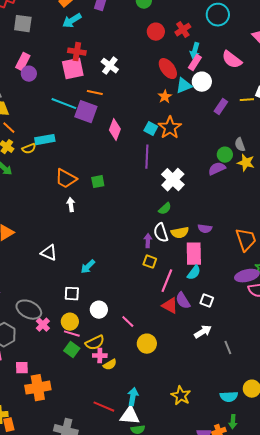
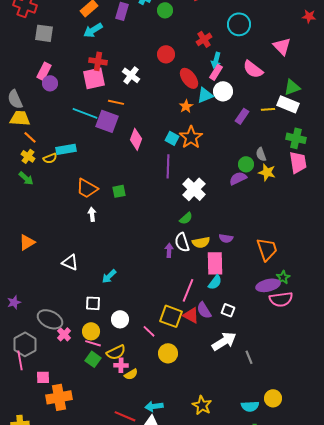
red circle: (156, 32) -> (166, 54), moved
yellow square: (150, 262) -> (171, 316), moved, size x1.6
white arrow: (203, 332) -> (224, 341), size x1.4
cyan arrow: (133, 397) -> (154, 406), turned -108

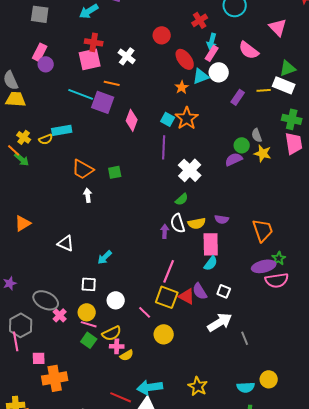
orange line: (30, 137) -> (14, 150), moved
pink line: (188, 290) -> (169, 271), moved
cyan arrow: (154, 406) -> (150, 387), size x1.4

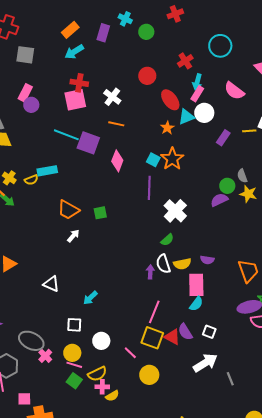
orange line: (112, 83) -> (116, 124), moved
white arrow: (88, 195) -> (73, 236), turned 48

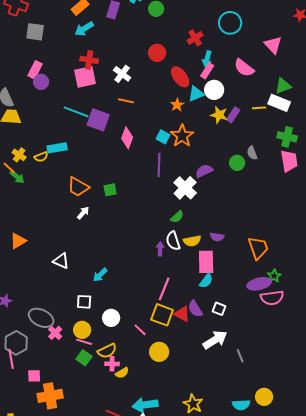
yellow star: (248, 194) -> (219, 115), moved
purple semicircle: (219, 200) -> (204, 171), moved

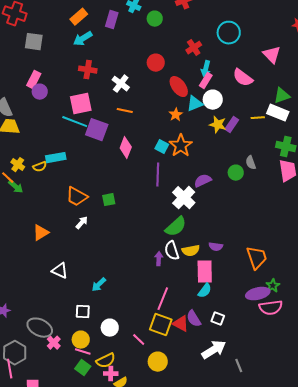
pink square: (85, 77) -> (81, 104), moved
green semicircle: (177, 217) -> (176, 227), size x1.6
orange triangle: (18, 241) -> (41, 233), moved

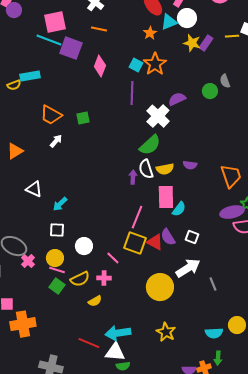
pink rectangle: (205, 272) -> (166, 197), moved
cyan arrow: (99, 285) -> (60, 204), moved
yellow circle: (158, 362) -> (160, 287), moved, size x1.4
pink cross: (111, 374) -> (104, 278), moved

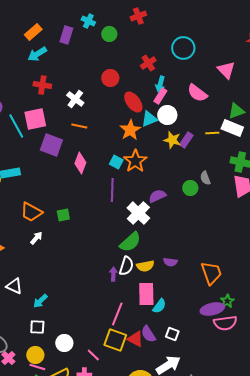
orange star: (150, 33) -> (130, 130), size x1.5
cyan line: (49, 40) -> (16, 126), moved, turned 40
white semicircle: (146, 169) -> (126, 266), turned -144

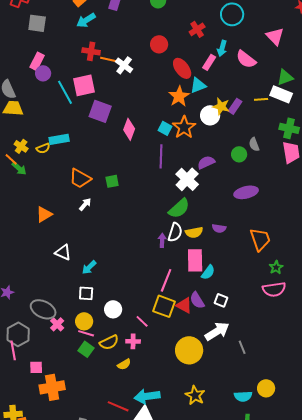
cyan arrow: (160, 84) -> (222, 48), moved
white circle: (167, 115) -> (210, 115), moved
orange line: (79, 126) -> (108, 59), moved
purple ellipse: (212, 309) -> (246, 192), moved

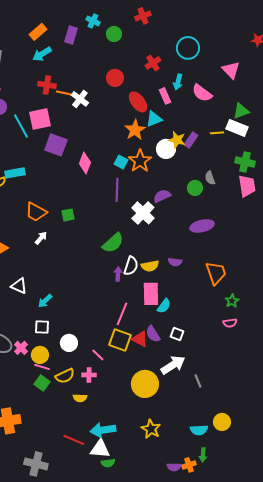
pink rectangle: (209, 62) -> (165, 96), turned -56
green semicircle: (179, 208) -> (113, 243), moved
pink semicircle: (274, 289) -> (230, 323), size x0.6
pink cross: (57, 324) -> (21, 348), moved
yellow semicircle: (124, 364) -> (80, 398), turned 32

